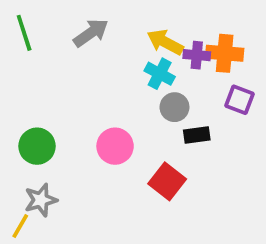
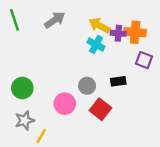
gray circle: (174, 107) -> (87, 86), moved
pink circle: (115, 146) -> (65, 104), moved
yellow line: (20, 226) -> (41, 136), moved

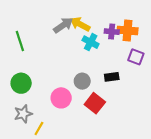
green line: (15, 20) -> (20, 41), moved
gray arrow: (55, 20) -> (63, 25), moved
yellow arrow: (99, 25) -> (80, 24), moved

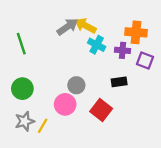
purple cross: (112, 32) -> (122, 50), moved
gray circle: (82, 81) -> (76, 85), moved
yellow line: (39, 129) -> (43, 126), moved

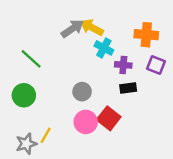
green line: (21, 44) -> (31, 59), moved, turned -30
purple cross: (122, 50) -> (123, 65), moved
pink circle: (65, 104) -> (86, 122), moved
gray star: (25, 121) -> (26, 144), moved

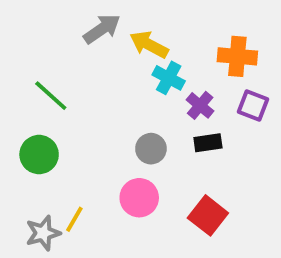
gray arrow: (72, 29) -> (102, 29), moved
purple cross: (123, 65) -> (200, 105), turned 35
gray circle: (82, 92) -> (151, 149), moved
red square: (109, 118) -> (208, 215), moved

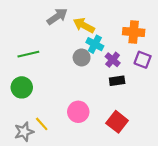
green line: (51, 96) -> (28, 54), turned -55
gray circle: (151, 149) -> (82, 57), moved
yellow line: (74, 219) -> (42, 124), turned -72

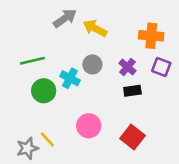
cyan cross: (95, 44) -> (70, 78), moved
green circle: (22, 87) -> (44, 91), moved

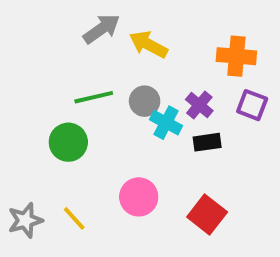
green line: (32, 61) -> (94, 97), moved
cyan cross: (70, 78) -> (166, 123), moved
gray star: (27, 148) -> (25, 220), moved

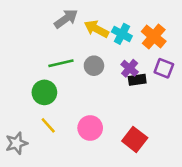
orange cross: (236, 56) -> (154, 36), turned 35
cyan cross: (166, 123) -> (122, 34), moved
black rectangle: (207, 142) -> (137, 80), moved
yellow line: (74, 218) -> (48, 125), moved

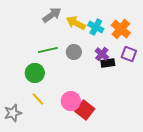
red square: (135, 139) -> (85, 110), moved

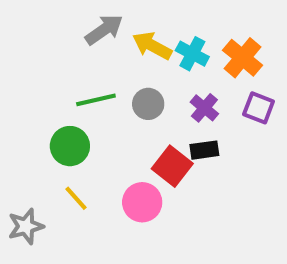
black rectangle: (108, 63) -> (204, 150), moved
red square: (85, 110) -> (172, 166), moved

